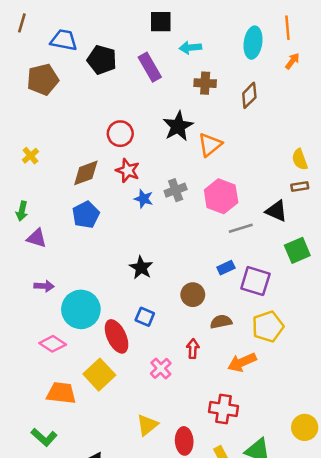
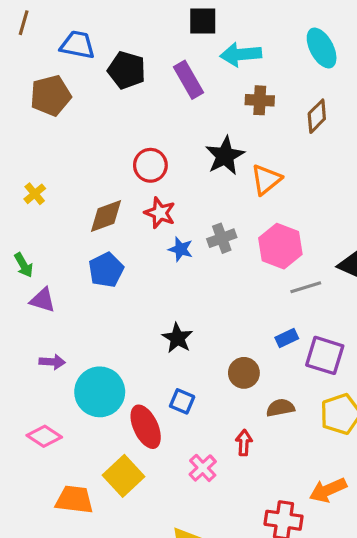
cyan ellipse: (253, 43) -> (322, 48), turned -36
cyan arrow: (190, 48) -> (241, 54), size x1.4
green arrow: (22, 211) -> (24, 265), turned -42
pink diamond: (53, 344) -> (44, 436), moved
orange arrow: (242, 362) -> (328, 490), moved

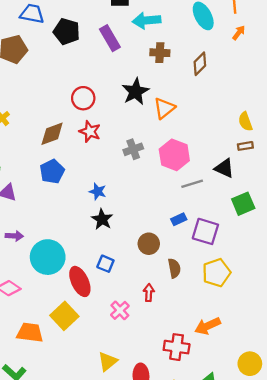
blue star: (181, 249) -> (98, 191), moved
brown semicircle: (280, 408) -> (174, 268), turned 90

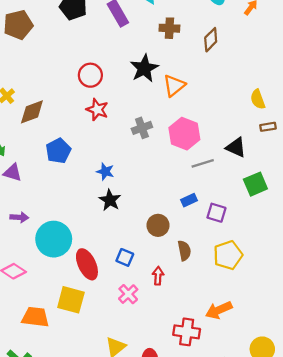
brown diamond: (52, 134) -> (32, 112), moved
brown rectangle: (245, 146) -> (268, 127), moved
purple square: (205, 231) -> (216, 213), size x0.7
blue square: (105, 264) -> (125, 257), moved
yellow square: (64, 316) -> (71, 300), turned -32

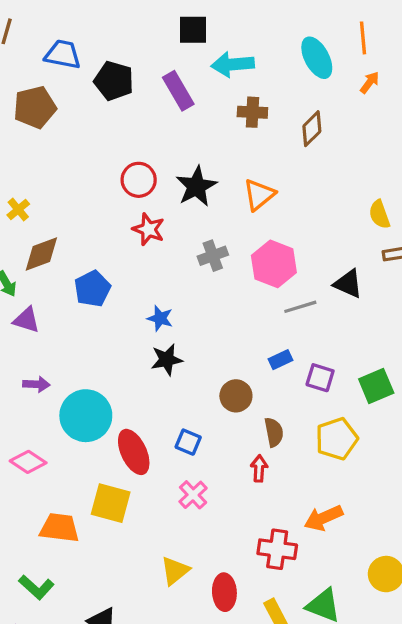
black star: (144, 68) -> (196, 186), moved
brown diamond: (32, 112) -> (41, 254), moved
green square: (255, 184) -> (376, 386), moved
black star: (110, 200) -> (167, 360), turned 30
red arrow: (158, 276) -> (259, 468), moved

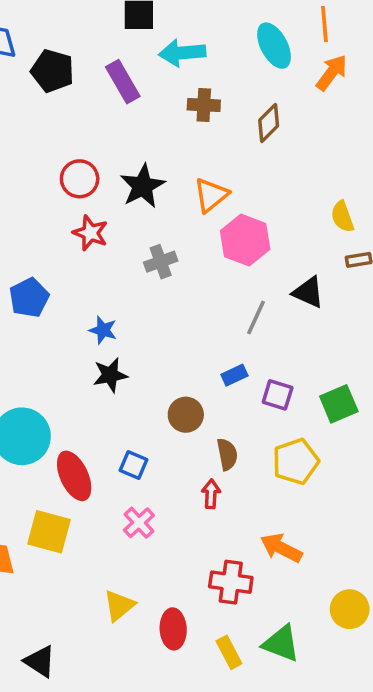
orange arrow: (370, 82) -> (332, 73), size x1.5
pink hexagon: (274, 264) -> (245, 240), moved
gray line: (300, 307) -> (256, 317), turned -48
orange arrow: (323, 518) -> (281, 548), turned 51

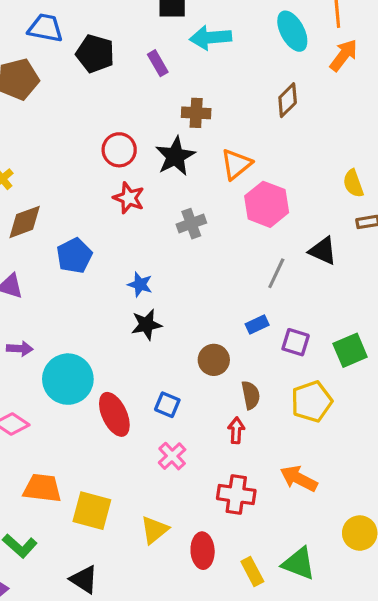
purple rectangle: (123, 82) -> (158, 63), size x0.7
brown cross: (204, 105) -> (196, 113), moved
yellow square: (49, 532) -> (92, 511), moved
red cross: (231, 582) -> (236, 495), moved

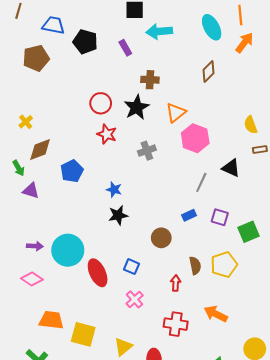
purple square: (296, 342) -> (220, 217), moved
purple arrow: (20, 349) -> (35, 246), moved
brown semicircle: (251, 395) -> (195, 266), moved

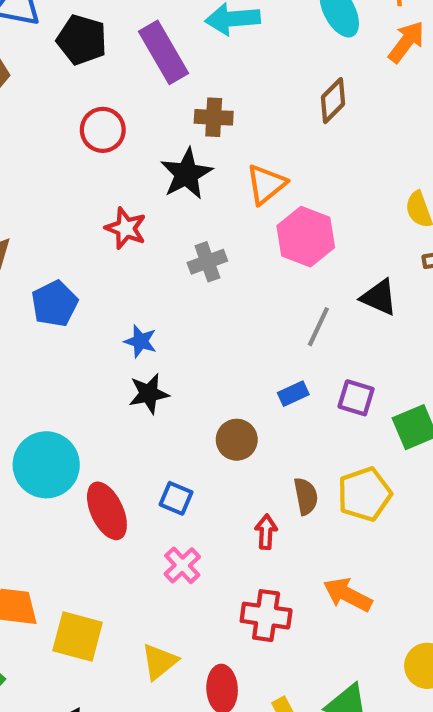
purple rectangle: (125, 48) -> (163, 52), size x1.8
red circle: (101, 103) -> (103, 130), moved

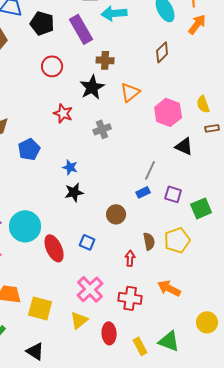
pink hexagon: (306, 237) -> (168, 112), moved
gray line: (318, 327) -> (150, 170), moved
pink cross: (182, 565) -> (90, 289), moved, size x1.5

